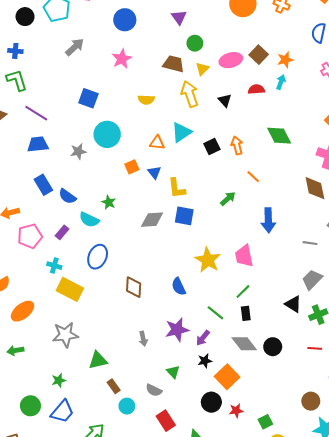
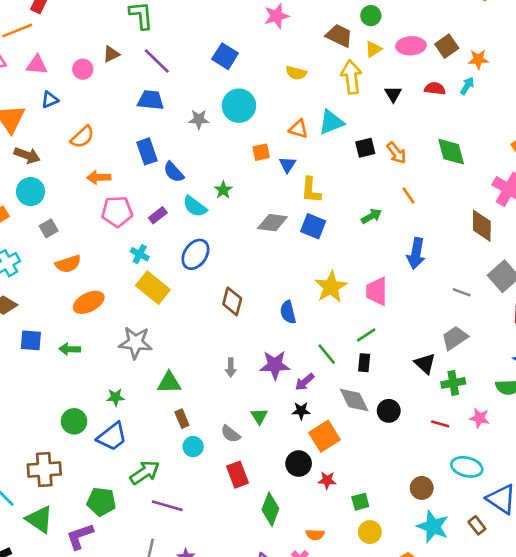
orange arrow: (237, 145) -> (396, 153), turned 144

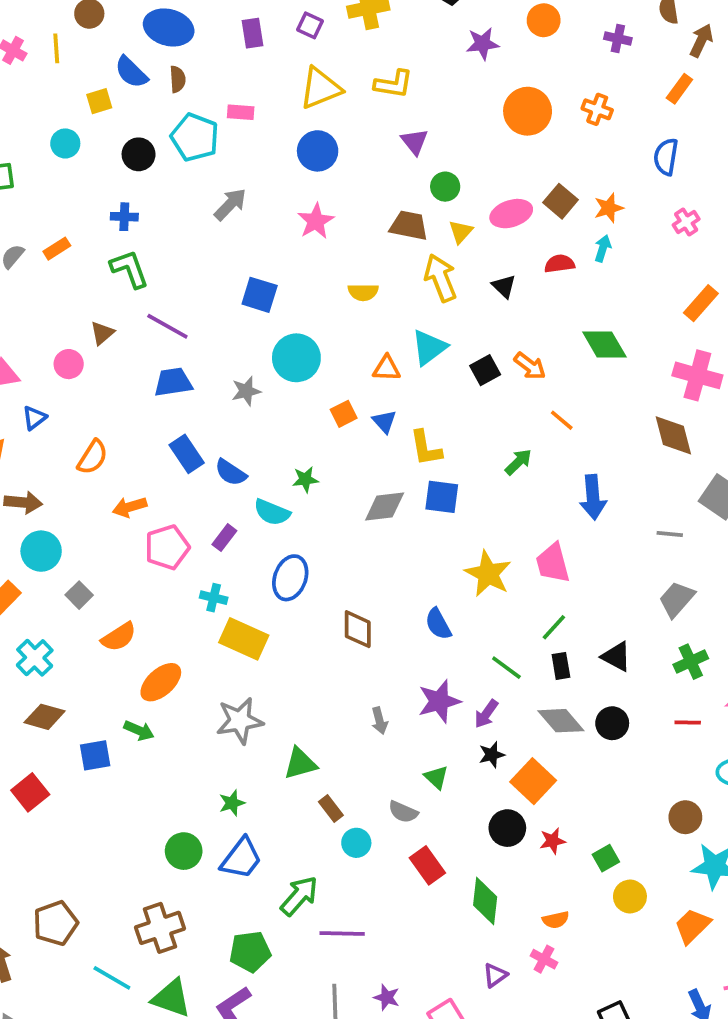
green star: (223, 190) -> (305, 479), turned -30
green arrow: (70, 349) -> (139, 731), moved, turned -144
black triangle: (425, 364) -> (616, 657), moved

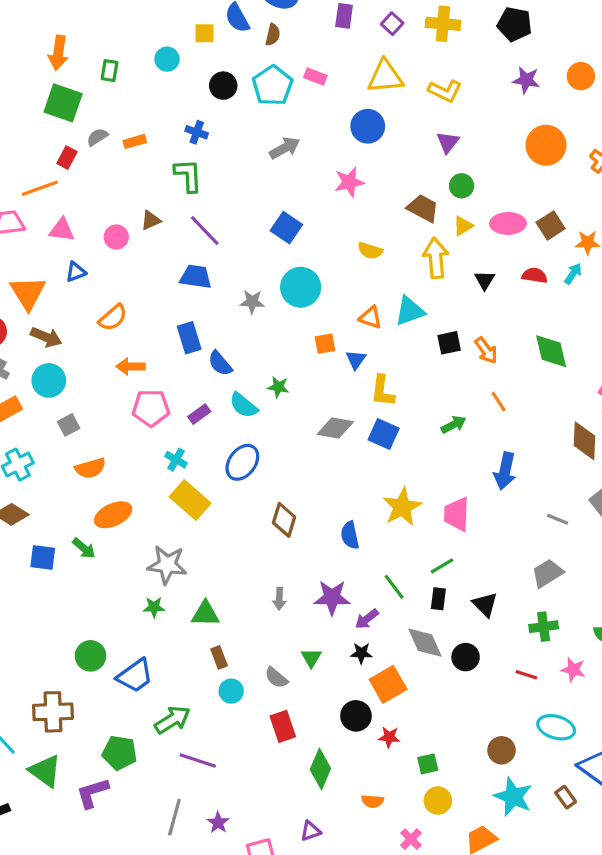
green star: (232, 803) -> (154, 607), moved
pink cross: (544, 959) -> (411, 839), moved

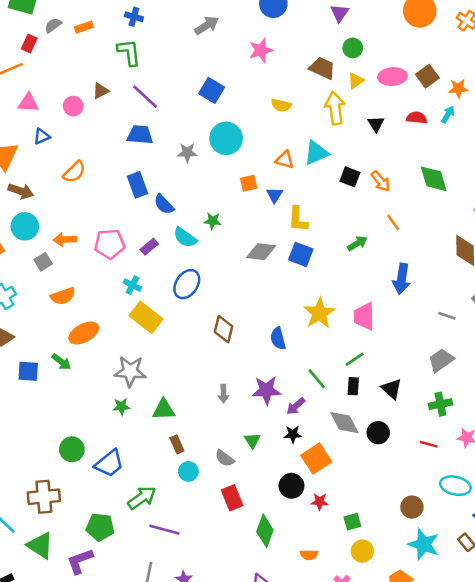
black square: (449, 343) -> (350, 177), turned 36
orange arrow: (131, 366) -> (65, 239), moved

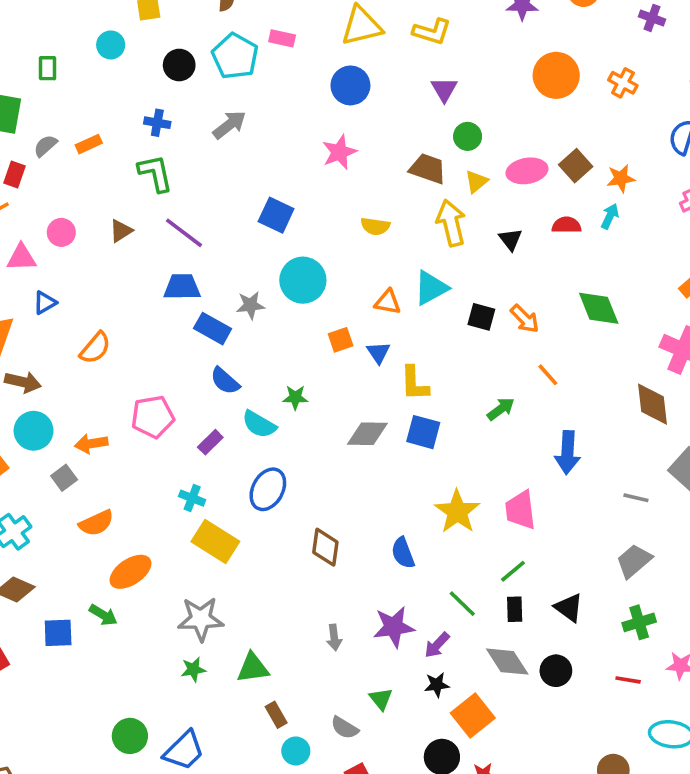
gray arrow: (207, 25) -> (229, 125), moved
pink circle: (73, 106) -> (61, 232), moved
blue rectangle: (137, 185) -> (213, 329), moved, turned -35
pink pentagon: (110, 244) -> (153, 417), moved

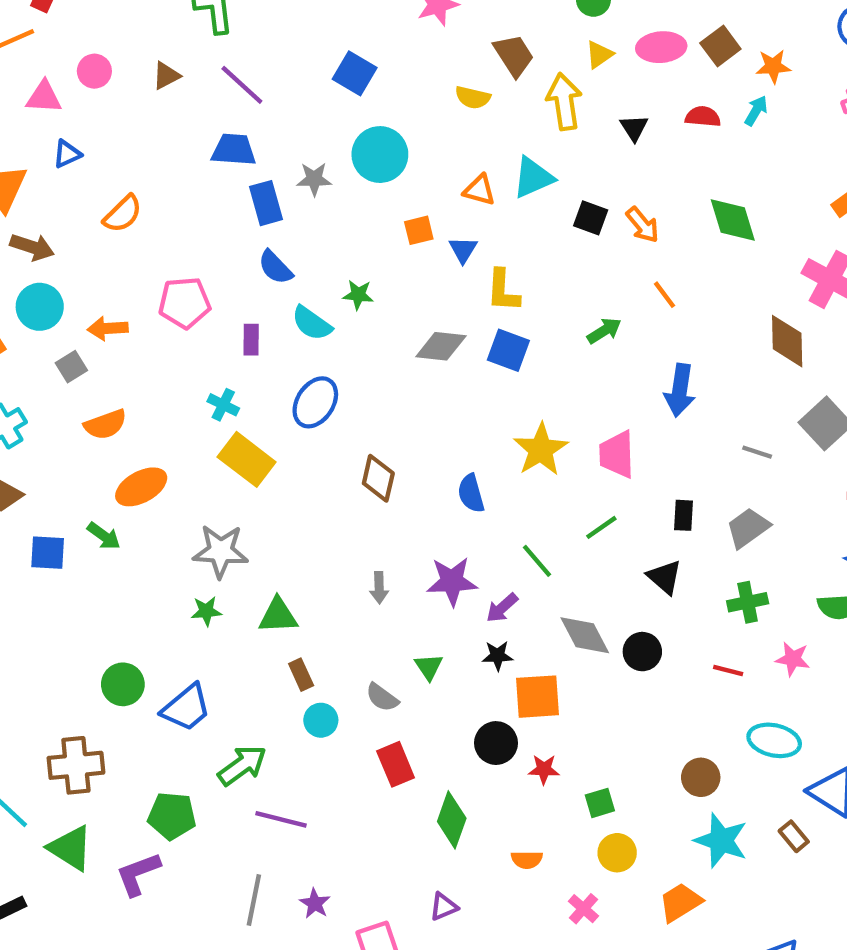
brown trapezoid: (428, 169) -> (514, 55), moved, turned 33
blue rectangle: (213, 329) -> (266, 203), turned 40
purple rectangle: (210, 442) -> (251, 340), turned -50
black rectangle: (515, 609) -> (683, 515), moved
orange square: (473, 716) -> (538, 697), turned 30

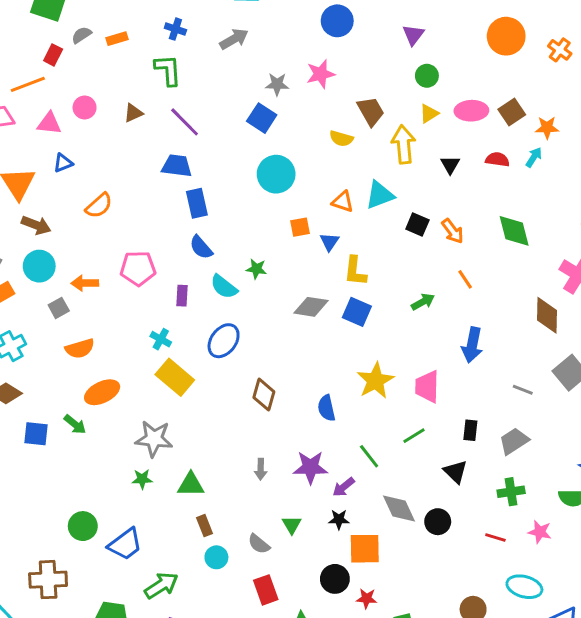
gray star: (314, 179) -> (277, 84), moved

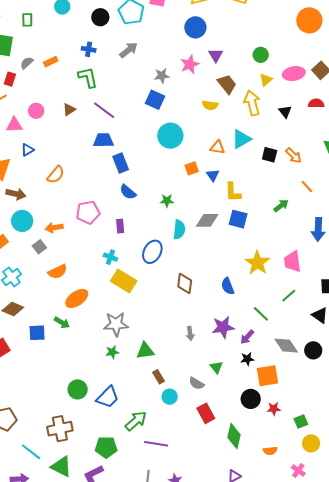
purple triangle: (413, 35) -> (216, 55), moved
cyan semicircle: (224, 287) -> (179, 230), moved, turned -114

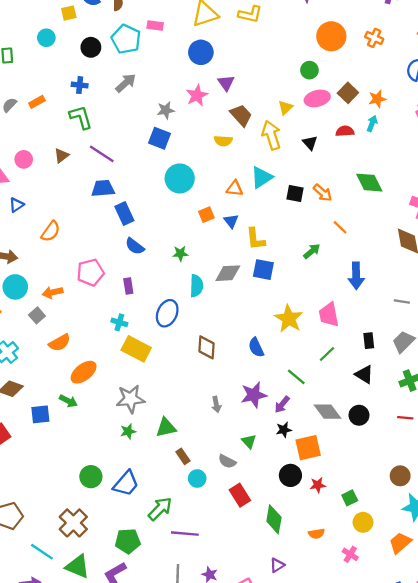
green circle: (261, 55) -> (309, 70), moved
brown cross: (60, 429) -> (73, 523), turned -30

